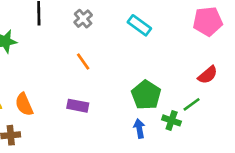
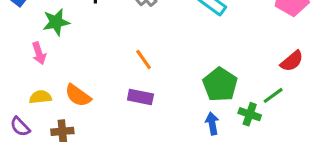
orange line: (83, 62) -> (144, 60), moved
orange semicircle: (24, 104) -> (78, 95), turned -30

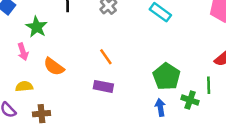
green star: (56, 22) -> (37, 27), turned -30
orange semicircle: (78, 95) -> (54, 67), moved
green line: (273, 95) -> (209, 85), turned -56

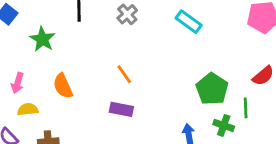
pink arrow: (23, 52) -> (18, 83), moved, turned 35
orange semicircle: (54, 67) -> (63, 86), turned 30
green pentagon: (167, 77) -> (212, 89), moved

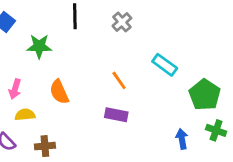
cyan rectangle: (189, 22) -> (165, 65), moved
green star: (42, 39) -> (39, 46), turned -30

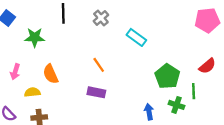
cyan rectangle: (165, 65) -> (136, 37), moved
yellow semicircle: (25, 115) -> (32, 92), moved

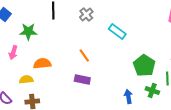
pink arrow: (15, 72) -> (13, 52), moved
orange semicircle: (51, 74) -> (42, 64), turned 108

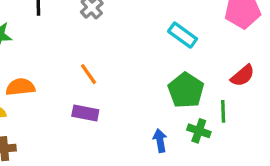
cyan rectangle: (117, 32) -> (183, 35), moved

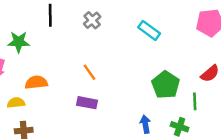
cyan rectangle: (183, 35) -> (149, 30), moved
green cross: (199, 131) -> (180, 127), moved

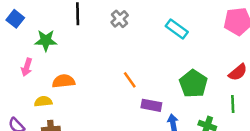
orange line: (90, 72) -> (130, 80), moved
green line: (195, 101) -> (233, 104), moved
purple rectangle: (87, 103) -> (151, 105), moved

